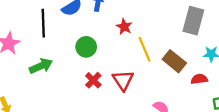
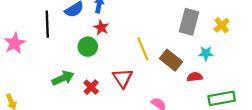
red star: (124, 27) -> (101, 27), moved
green arrow: (41, 66) -> (63, 78), moved
red cross: (93, 80) -> (91, 87), moved

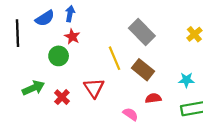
gray rectangle: (189, 22) -> (142, 32), moved, turned -60
cyan star: (206, 53) -> (186, 80), moved
red semicircle: (195, 77) -> (153, 98), moved

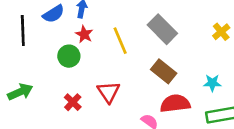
yellow line: (114, 58) -> (120, 41), moved
green arrow: (33, 88) -> (20, 92), moved
red semicircle: (153, 98) -> (175, 103), size x1.6

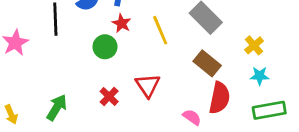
yellow cross: (221, 32) -> (254, 45), moved
green arrow: (20, 92) -> (57, 108), moved, turned -35
red semicircle: (175, 103) -> (220, 98), turned 108

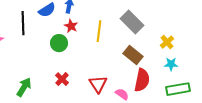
yellow line: (160, 30) -> (99, 31), turned 30
red triangle: (148, 85) -> (98, 84), moved

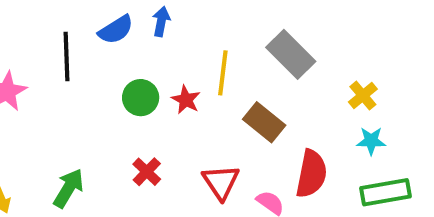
red star: (71, 26) -> (186, 100), moved
brown rectangle: (133, 55) -> (264, 122), moved

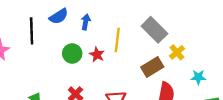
blue arrow: (161, 21) -> (86, 22), moved
yellow cross: (363, 96) -> (177, 52), moved
brown rectangle: (264, 122) -> (152, 67), moved, turned -70

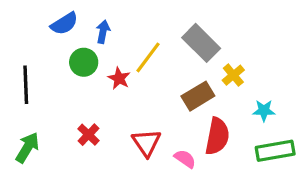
black line: (32, 31) -> (26, 85), moved
yellow line: (117, 40) -> (148, 57), turned 30
green circle: (72, 53) -> (84, 62), moved

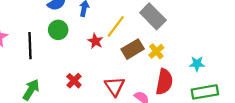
green circle: (84, 62) -> (58, 30), moved
yellow cross: (233, 75) -> (156, 51), moved
brown rectangle: (198, 96) -> (133, 49), moved

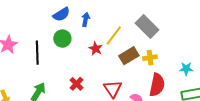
yellow cross: (156, 51) -> (150, 58), turned 32

